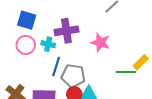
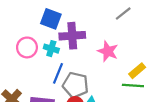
blue square: (27, 20) -> (51, 19), moved
yellow rectangle: (141, 62) -> (137, 71), moved

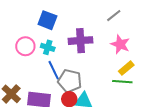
purple cross: (72, 36) -> (80, 41), moved
pink star: (108, 51) -> (120, 44), moved
blue line: (58, 73) -> (54, 70), turned -48

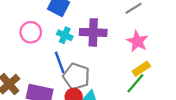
cyan cross: (48, 47) -> (65, 35), moved
green line: (122, 82) -> (135, 83), turned -60

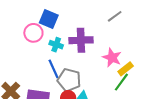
pink circle: (31, 32) -> (33, 33), moved
pink star: (137, 41) -> (112, 58), moved

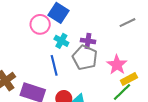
purple cross: (81, 40) -> (88, 41), size x0.6
gray pentagon: (69, 80) -> (85, 58), moved

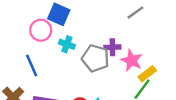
purple cross: (88, 41) -> (112, 47), moved
blue line: (54, 65) -> (32, 66), moved

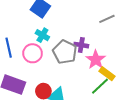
pink circle: (41, 30) -> (33, 53), moved
yellow rectangle: (147, 74) -> (107, 74), turned 63

